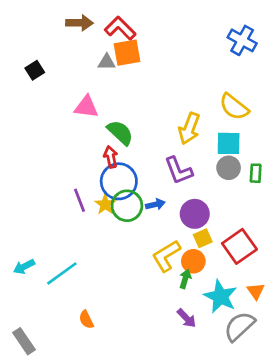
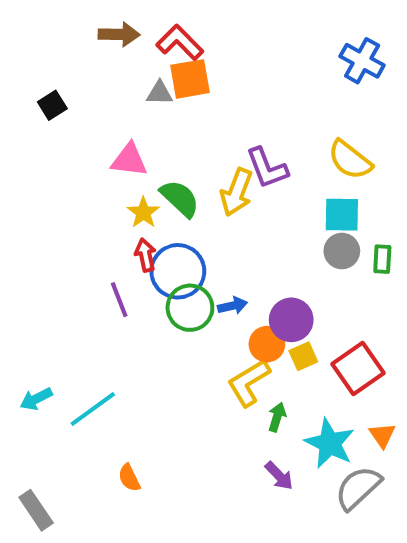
yellow arrow: (189, 128) -> (237, 192), moved
red arrow: (111, 157) -> (145, 255), moved
purple L-shape: (178, 170) -> (267, 168), moved
yellow star: (105, 204) -> (143, 213), moved
orange circle: (193, 261) -> (267, 344), moved

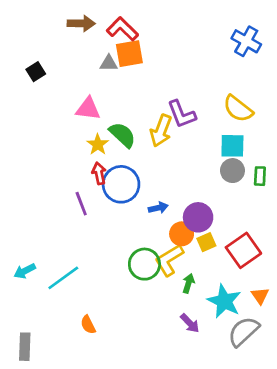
green circle: (190, 308) -> (144, 264), moved
gray rectangle: (36, 510) -> (25, 347), turned 36

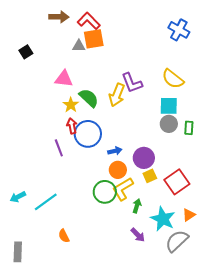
orange circle: (182, 234) -> (118, 170), moved
orange triangle: (260, 296) -> (189, 215), turned 32

